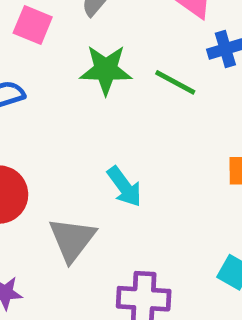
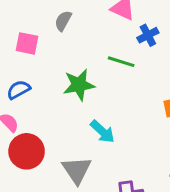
green star: (106, 70) -> (79, 85), moved

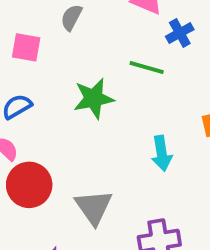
cyan arrow: (102, 132) -> (162, 153), moved, turned 40

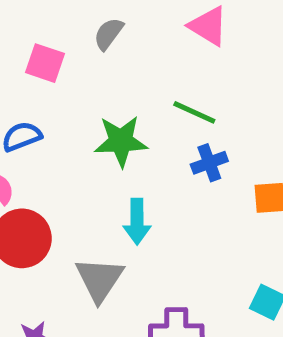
blue cross: (180, 33) -> (209, 163), moved
cyan arrow: (162, 153) -> (137, 221), moved

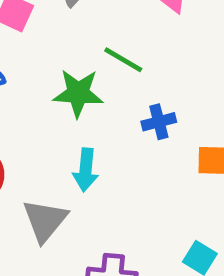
green line: (194, 112) -> (123, 60), moved

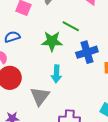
blue cross: (159, 122) -> (87, 52), size x1.5

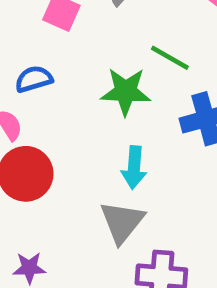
gray triangle: (40, 96) -> (122, 222), moved

